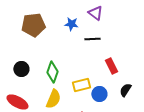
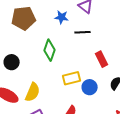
green diamond: (52, 72) -> (50, 50), moved
yellow semicircle: (53, 99) -> (33, 92), moved

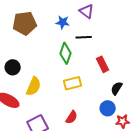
green diamond: (50, 50) -> (66, 53), moved
blue circle: (90, 87) -> (108, 108), moved
yellow semicircle: (33, 92) -> (34, 86), moved

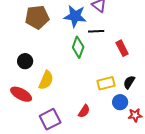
blue star: (63, 22) -> (75, 16), size x1.6
red rectangle: (103, 64) -> (122, 48), moved
yellow rectangle: (73, 83) -> (106, 83), moved

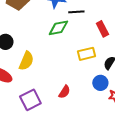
green diamond: (78, 47) -> (58, 28), turned 60
yellow rectangle: (106, 83) -> (86, 54), moved

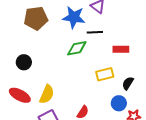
red rectangle: (102, 29) -> (121, 49), turned -63
yellow semicircle: (26, 61) -> (47, 94), moved

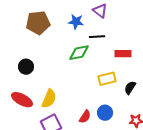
blue star: (74, 17) -> (76, 22), size x0.7
blue circle: (119, 103) -> (105, 113), moved

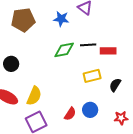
black line: (97, 37) -> (88, 45), moved

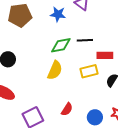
red rectangle: (108, 51) -> (105, 55), moved
yellow semicircle: (34, 96) -> (55, 70), moved
blue circle: (90, 110) -> (95, 117), moved

